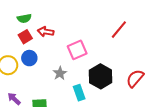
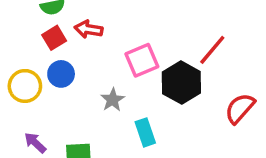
red line: (119, 30) -> (212, 50), moved
black hexagon: (101, 76) -> (181, 83), moved

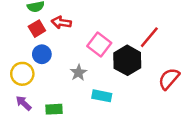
pink square: (142, 60) -> (99, 44), turned -30
yellow circle: (25, 86) -> (22, 74), moved
cyan rectangle: (145, 132) -> (102, 96), turned -60

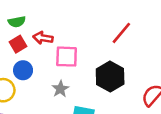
red line: (149, 37) -> (121, 33), moved
pink square: (99, 44) -> (67, 57), moved, turned -35

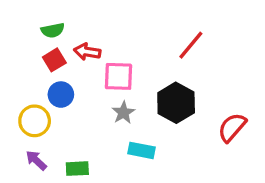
gray star: (60, 89) -> (123, 113), moved

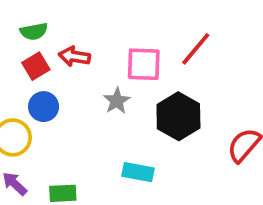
pink square: (118, 76) -> (144, 64), moved
gray star: (123, 113) -> (117, 101), moved

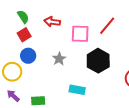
green semicircle: (34, 31) -> (23, 17), turned -112
red arrow: (74, 56) -> (52, 22), moved
gray star: (117, 101) -> (59, 59), moved

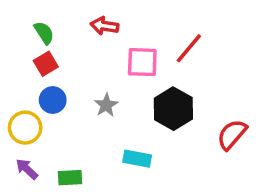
red arrow: (52, 22) -> (104, 26), moved

